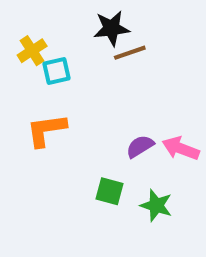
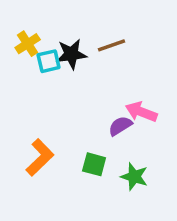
black star: (111, 28) -> (71, 54), moved
orange L-shape: (46, 130) -> (40, 157), moved, turned 144
pink arrow: (181, 148) -> (141, 112), moved

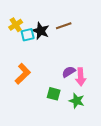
black star: (71, 54) -> (41, 31), turned 30
pink arrow: (141, 112) -> (81, 77), moved, turned -114
orange L-shape: (40, 157) -> (23, 74), moved

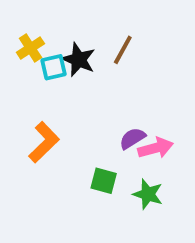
brown line: (64, 26) -> (123, 50), turned -42
pink arrow: (81, 77) -> (156, 148), turned -102

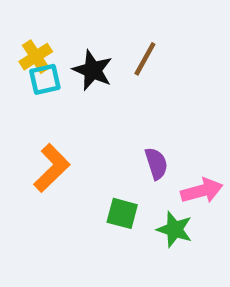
cyan square: (54, 67) -> (45, 79), moved
purple semicircle: (132, 138) -> (156, 163), turned 104
pink arrow: (156, 148) -> (202, 191), moved

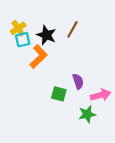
orange L-shape: (52, 168) -> (38, 57), moved
green square: (122, 213) -> (59, 94), moved
green star: (174, 229) -> (87, 114), turned -30

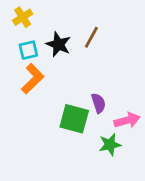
yellow cross: (18, 28) -> (23, 17), moved
orange L-shape: (38, 57) -> (33, 79), moved
green square: (59, 94) -> (74, 119), size x1.5

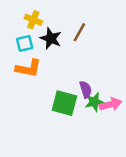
yellow cross: (23, 17) -> (33, 20), moved, turned -35
orange L-shape: (33, 79) -> (28, 68), turned 55
green star: (110, 145) -> (94, 102), moved

